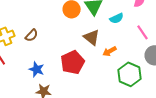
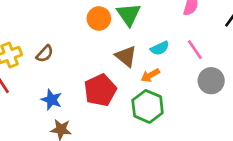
cyan semicircle: (117, 18) -> (160, 48), moved
green hexagon: (130, 74) -> (148, 106), moved

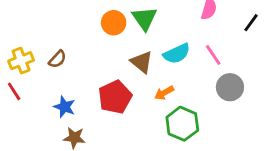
cyan semicircle: (160, 48) -> (177, 54), size x1.4
orange arrow: (150, 75) -> (164, 93), moved
green hexagon: (148, 106) -> (182, 124), moved

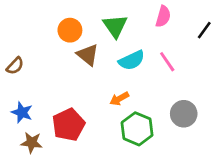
green triangle: (144, 19) -> (115, 26), moved
brown triangle: (142, 62) -> (88, 55), moved
gray circle: (230, 87) -> (184, 114), moved
red pentagon: (115, 97) -> (69, 125), moved

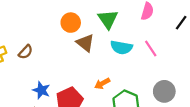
cyan semicircle: (132, 60) -> (121, 47), turned 35
orange arrow: (119, 99) -> (102, 83), moved
blue star: (22, 112) -> (41, 90), moved

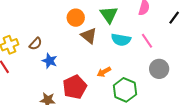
blue star: (41, 90) -> (50, 61), moved
gray circle: (164, 91) -> (159, 69), moved

